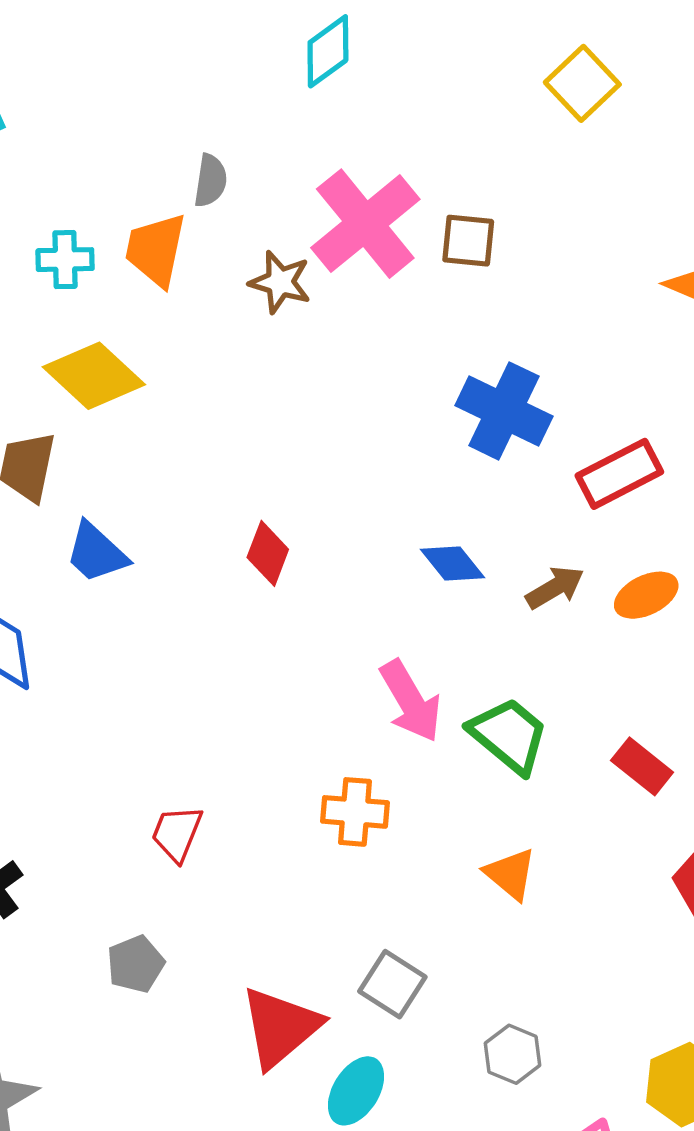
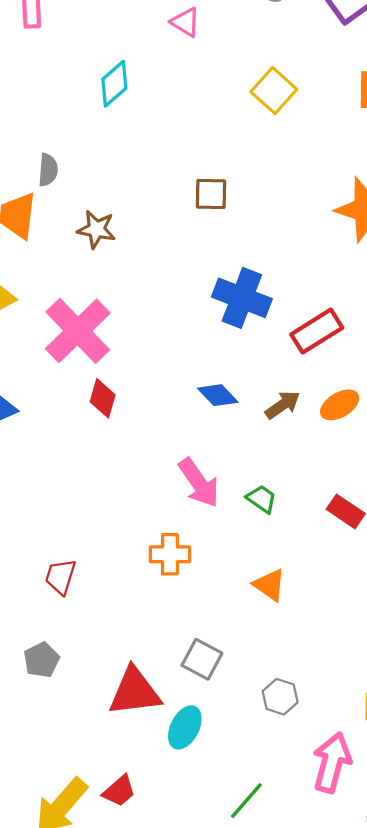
pink cross: (365, 224) -> (78, 331), moved
green trapezoid: (509, 735) -> (262, 499), size x0.6
red triangle: (280, 1027) -> (135, 692), turned 38

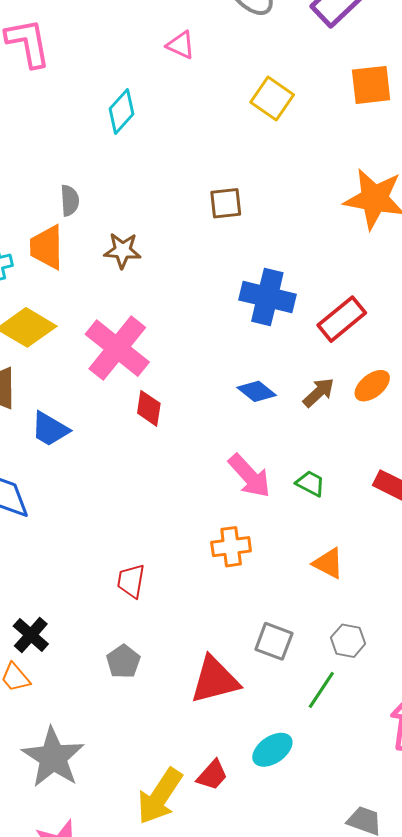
gray hexagon: (280, 697) -> (348, 641), moved
cyan ellipse: (185, 727) -> (272, 750), moved, turned 36
green line: (246, 801) -> (321, 690), moved

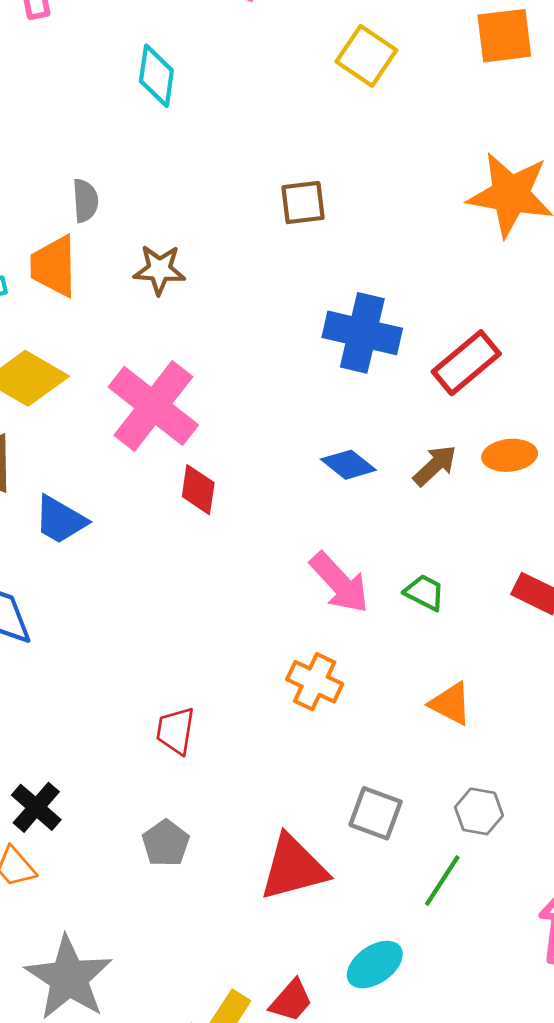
cyan diamond: (121, 111) -> (156, 76), turned -33
orange ellipse: (372, 386) -> (510, 455), turned 33
orange cross: (231, 547) -> (315, 682), turned 33

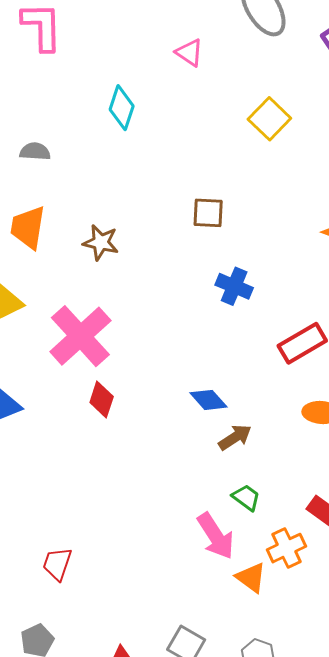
gray semicircle: (85, 201) -> (35, 151), moved, turned -92
blue cross: (362, 333) -> (234, 286), moved, size x0.7
brown arrow: (435, 466) -> (235, 437), moved
pink arrow: (339, 583) -> (216, 536), moved
orange cross: (315, 682) -> (286, 548), moved, turned 30

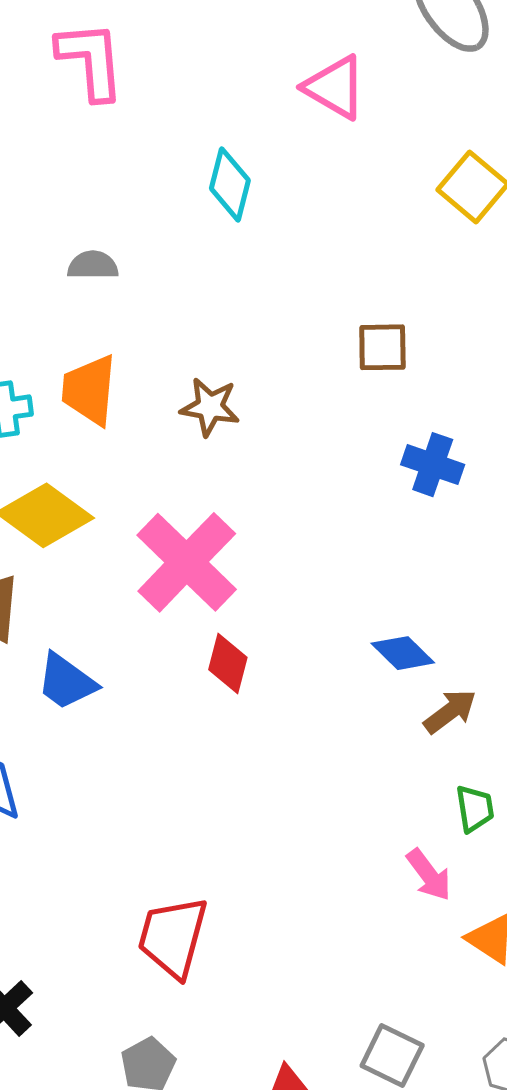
pink triangle: (189, 53) -> (335, 87), size x1.4
green trapezoid: (246, 497) -> (475, 809), turned 48
pink arrow: (216, 536) -> (429, 875), size x0.7
red trapezoid: (57, 564) -> (173, 937), size x1.5

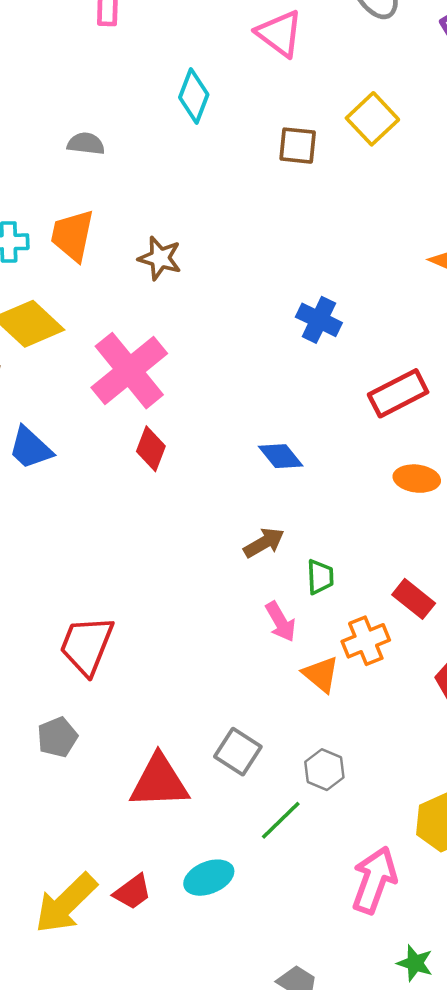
brown square: (382, 347) -> (298, 146), moved
brown arrow: (450, 711) -> (264, 543), moved

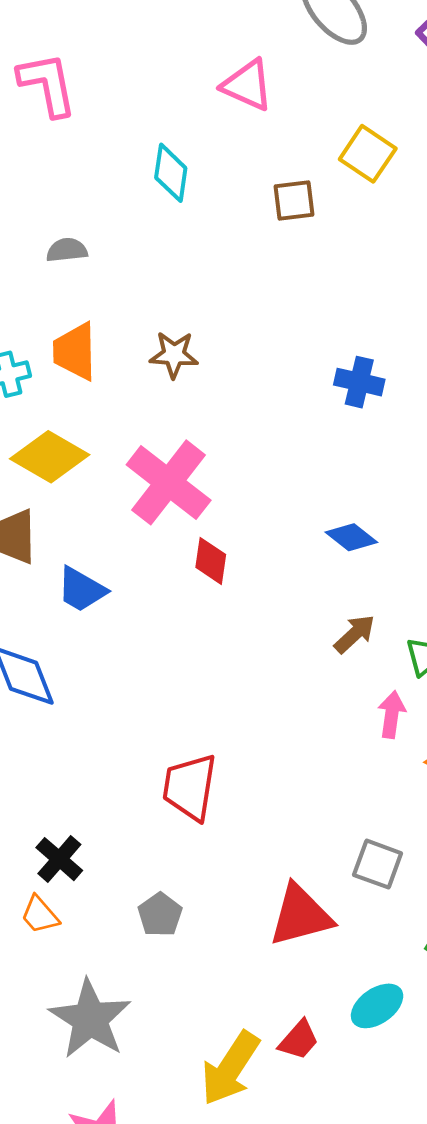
pink arrow: (281, 622) -> (392, 715), turned -129
gray pentagon: (57, 737) -> (160, 915), moved

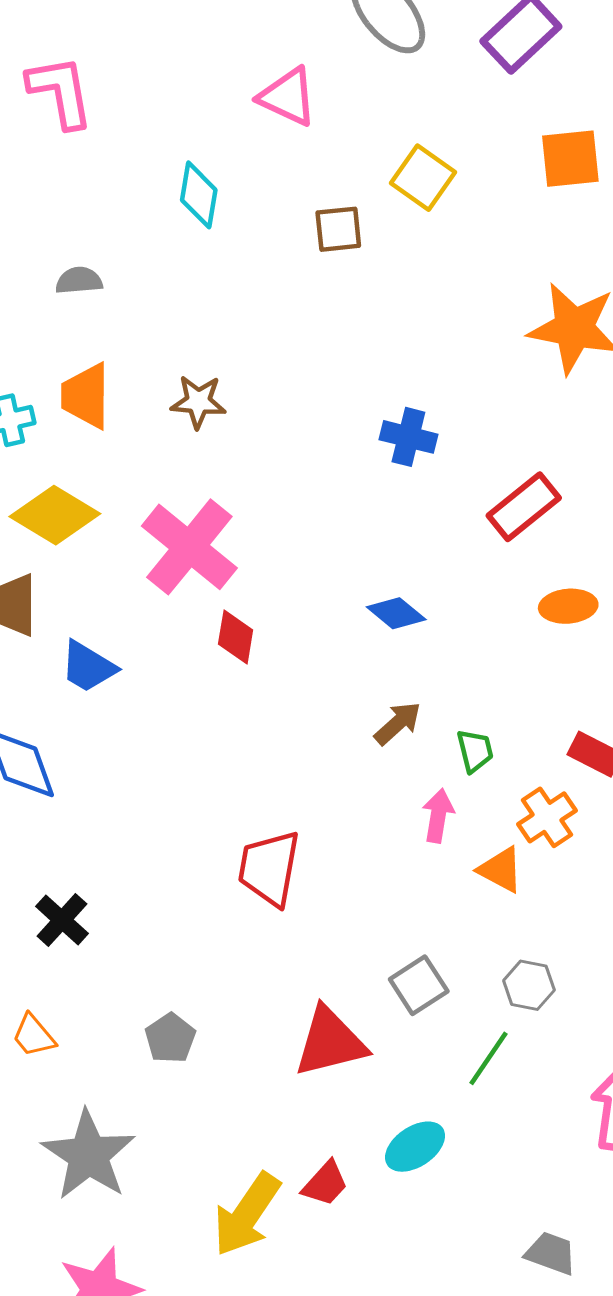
red trapezoid: (190, 787) -> (269, 868), moved
black cross: (59, 859) -> (62, 920), moved
gray square: (378, 864) -> (419, 985), turned 36

